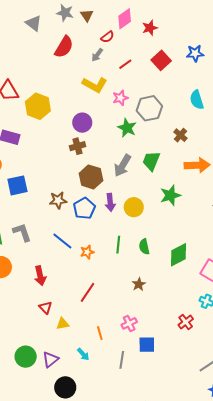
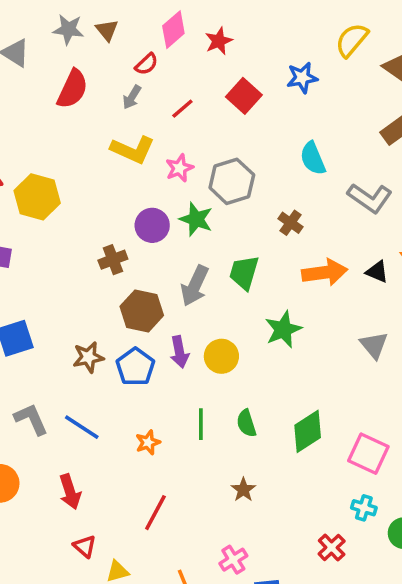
purple circle: (82, 123) -> (152, 225), moved
blue line: (62, 241) -> (82, 427), moved

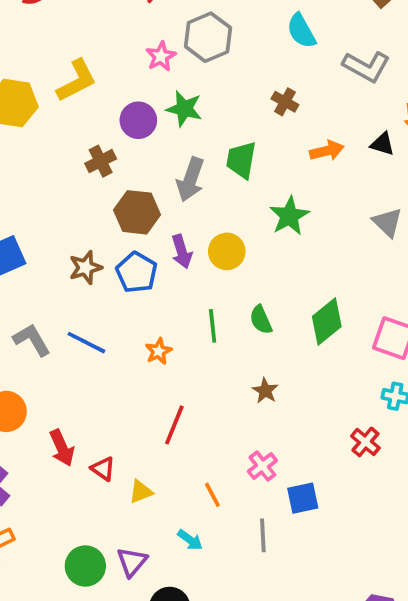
yellow L-shape: (133, 150) -> (77, 81), moved, turned -45
gray hexagon: (232, 181) -> (208, 37), moved
orange arrow: (325, 272) -> (327, 151), size x0.7
red arrow: (70, 492) -> (62, 448), moved

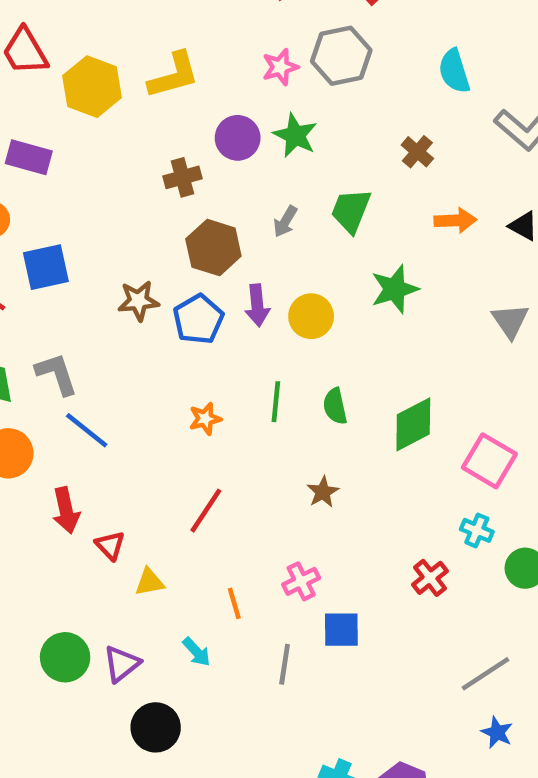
gray arrow: (190, 179) -> (285, 221), size x0.6
blue line: (86, 343) -> (87, 430), moved

